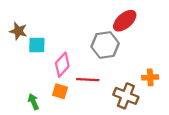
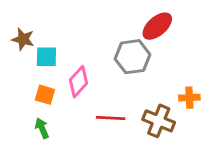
red line: (88, 80) -> (111, 118), moved
orange square: (60, 91) -> (45, 95), moved

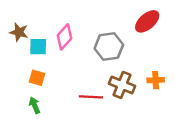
red ellipse: (157, 26) -> (147, 21), moved
pink diamond: (78, 82) -> (64, 37), moved
brown cross: (159, 121) -> (122, 85), moved

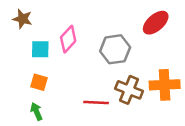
brown star: (19, 32) -> (22, 19), moved
orange cross: (156, 80) -> (165, 85), size x1.6

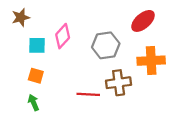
brown star: (22, 19) -> (21, 17), turned -30
orange cross: (165, 85) -> (151, 61), moved
brown cross: (129, 90) -> (119, 83), turned -30

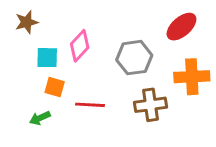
orange square: (36, 76) -> (55, 87), moved
red line: (88, 94) -> (90, 105), moved
green arrow: (34, 102) -> (40, 118), moved, turned -91

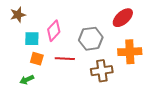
red line: (90, 105) -> (65, 59), moved

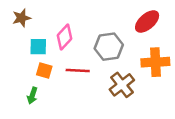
brown cross: (102, 71) -> (122, 85), turned -30
green arrow: (27, 80) -> (32, 96), turned -48

